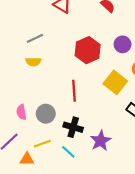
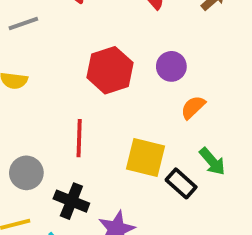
gray line: (35, 38) -> (23, 23), moved
yellow square: (115, 82) -> (146, 157), moved, turned -30

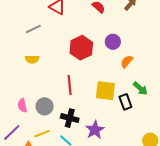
black rectangle: (181, 183) -> (125, 102), turned 35

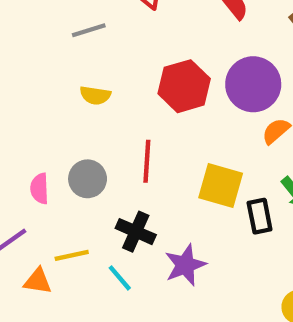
purple circle: (113, 42) -> (253, 84), size x1.6
yellow semicircle: (32, 59) -> (95, 95), moved
gray circle: (45, 106) -> (88, 179), moved

